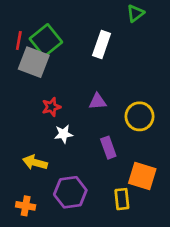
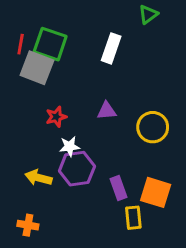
green square: (46, 40) -> (50, 44), turned -32
purple rectangle: (108, 148) -> (119, 188), moved
purple hexagon: (70, 192) -> (77, 169), moved

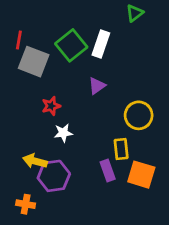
green square: (50, 44) -> (71, 45), moved, turned 32
purple triangle: (107, 111) -> (97, 86), moved, turned -30
purple hexagon: (77, 169) -> (54, 176), moved
yellow rectangle: (133, 218) -> (121, 149), moved

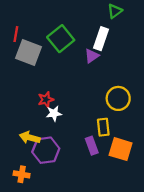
white rectangle: (101, 44) -> (101, 39), moved
purple triangle: (97, 86) -> (92, 56), moved
red star: (51, 106) -> (46, 100), moved

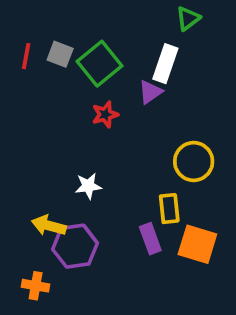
gray square: (29, 52) -> (60, 54), moved, size x0.6
red star: (46, 100) -> (105, 114), moved

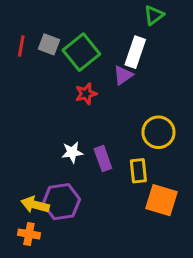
yellow arrow: (49, 225) -> (35, 205), moved
purple rectangle: (150, 239) -> (103, 158), moved

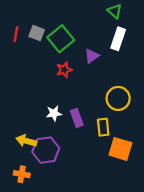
green triangle: (154, 15) -> (115, 11), turned -42
white rectangle: (135, 52) -> (118, 39), moved
yellow arrow: (35, 205) -> (26, 141), moved

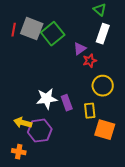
gray square: (37, 33) -> (32, 29), size x1.6
red star: (64, 70) -> (90, 61), moved
white star: (54, 113) -> (47, 99), size x1.5

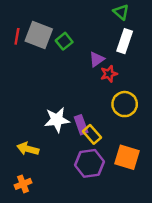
green square: (53, 34) -> (64, 41), size x0.6
yellow rectangle: (90, 111) -> (92, 134), moved, turned -35
purple hexagon: (40, 131) -> (90, 163), moved
orange cross: (19, 152) -> (23, 184), turned -32

